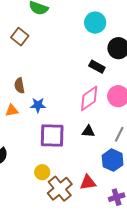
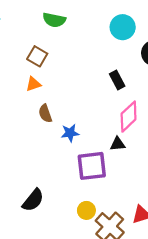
black rectangle: (97, 67) -> (117, 80), moved, turned 42
orange triangle: (12, 110) -> (33, 84), moved
black triangle: (88, 131) -> (118, 144), moved

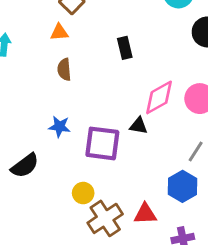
black rectangle: (117, 80) -> (125, 48), moved
blue star: (70, 133) -> (60, 127), moved

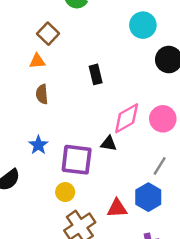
blue star: (60, 127) -> (38, 145), turned 30
yellow circle: (83, 193) -> (65, 192), moved
red triangle: (145, 214) -> (117, 208), moved

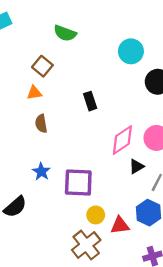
black triangle: (109, 144) -> (136, 166), moved, turned -35
yellow circle: (65, 192) -> (96, 215), moved

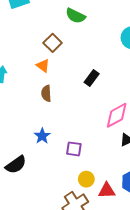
orange triangle: (34, 93) -> (43, 66), turned 40
black rectangle: (90, 101) -> (92, 78), turned 49
purple square: (78, 183) -> (74, 149), size x0.6

